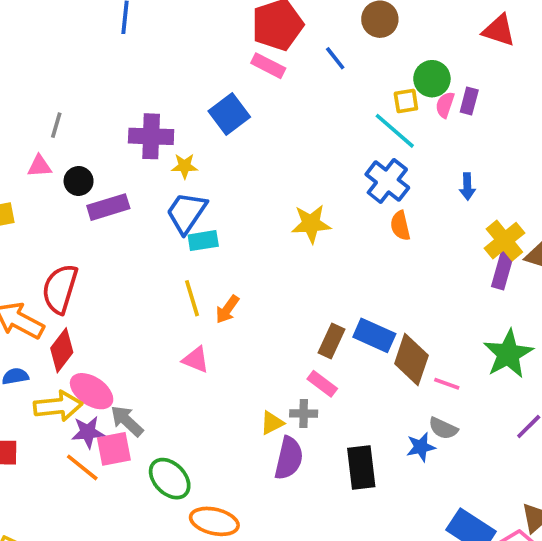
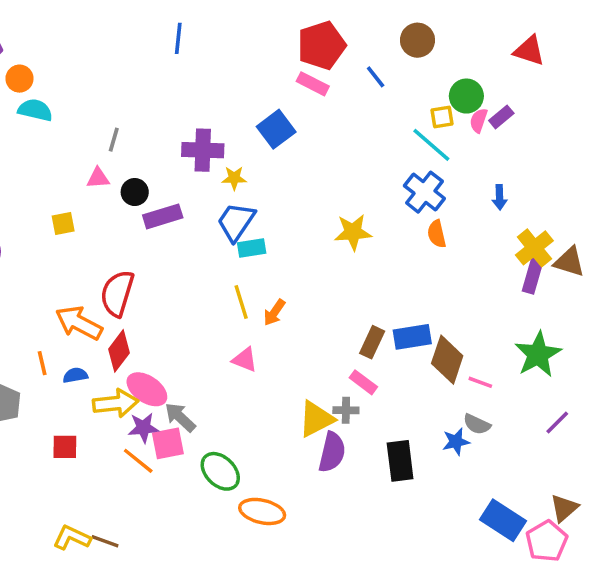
purple rectangle: (469, 101) -> (501, 117), turned 35
blue rectangle: (374, 335) -> (412, 337), turned -33
yellow triangle: (272, 423) -> (316, 419), size x1.6

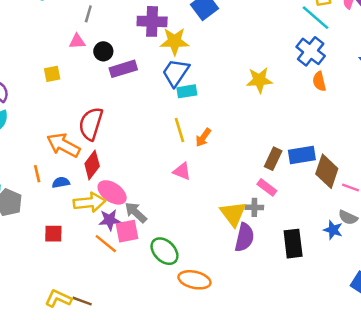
yellow star: (234, 178) -> (174, 41), size x1.6
yellow triangle: (316, 419) -> (233, 214), turned -40
blue star: (456, 442) -> (333, 230), turned 30

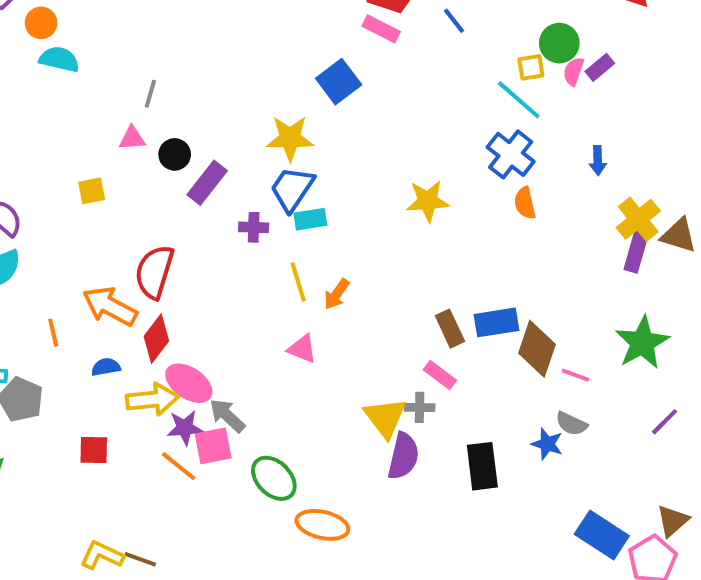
purple cross: (152, 21) -> (254, 227), moved, size x0.6
purple rectangle: (123, 69) -> (207, 183), turned -35
brown rectangle: (273, 159) -> (450, 329), turned -50
orange line: (37, 174) -> (53, 333), moved

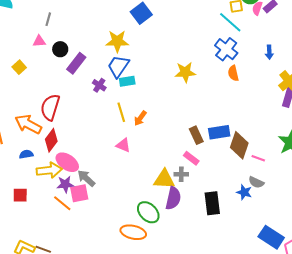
yellow square: (92, 191) -> (19, 67), turned -32
purple cross: (254, 227) -> (99, 85), turned 32
yellow triangle: (385, 418) -> (164, 179), turned -50
green ellipse: (274, 478) -> (148, 212), moved

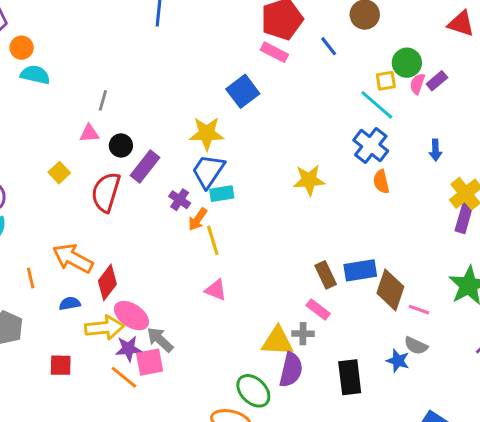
red semicircle: (50, 107) -> (106, 192), moved
orange arrow: (140, 118) -> (198, 219), moved

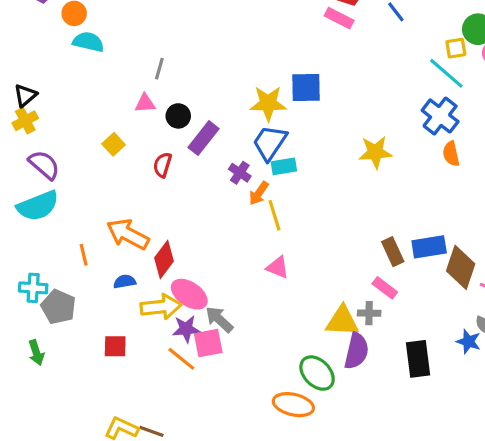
blue square: (243, 91) -> (306, 88), moved, turned 36
red semicircle: (106, 192) -> (162, 165), size x0.6

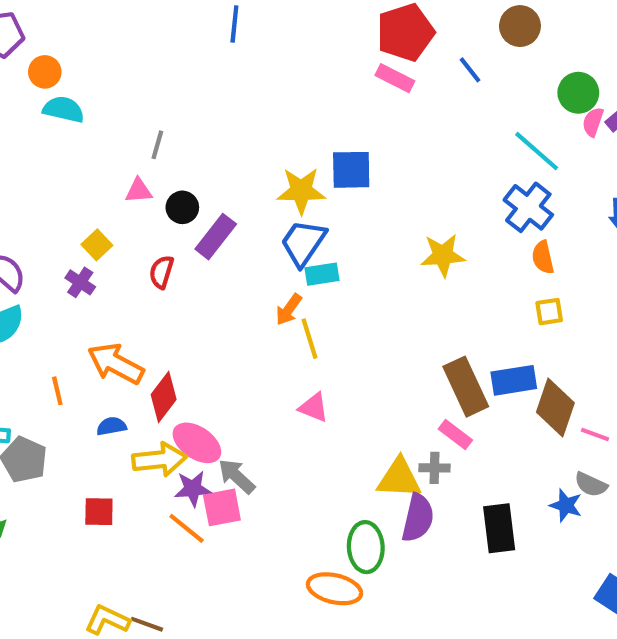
yellow square: (456, 48) -> (549, 312), moved
purple cross: (240, 173) -> (80, 282), moved
brown rectangle: (393, 252) -> (466, 387), size x1.5
green ellipse: (317, 373) -> (366, 547), turned 42

